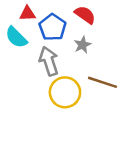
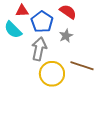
gray arrow: (49, 61) -> (39, 49), turned 30

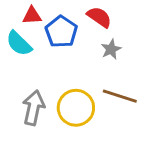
gray star: (66, 36) -> (111, 49), moved
gray arrow: (39, 49) -> (34, 108), moved

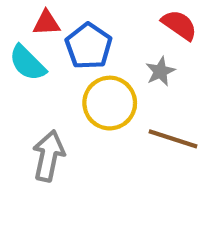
red semicircle: (99, 17) -> (179, 25), moved
yellow circle: (76, 108) -> (110, 103), moved

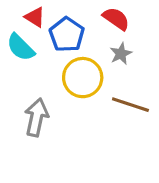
red triangle: (46, 23) -> (35, 17), turned 35
red semicircle: (179, 25) -> (116, 19), moved

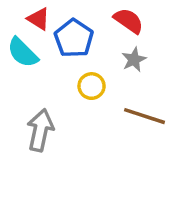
yellow circle: (83, 78) -> (92, 86), size x0.6

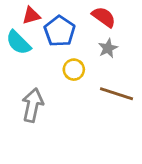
red triangle: (39, 19) -> (31, 16), turned -48

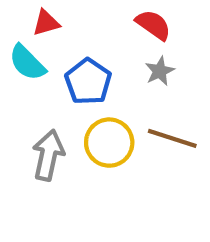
blue pentagon: (60, 31) -> (88, 82), moved
yellow circle: (74, 70) -> (109, 143), moved, size x1.5

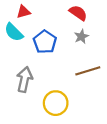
brown line: (172, 138) -> (88, 71), turned -35
yellow circle: (109, 143) -> (56, 103), moved

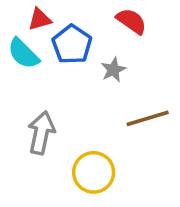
gray star: (81, 37) -> (113, 70), moved
blue pentagon: (45, 42) -> (72, 45), moved

